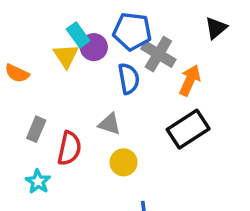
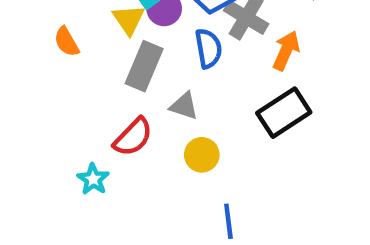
orange semicircle: (17, 73) -> (67, 42), turned 35
gray rectangle: (36, 129) -> (144, 66), moved, size x1.5
red semicircle: (69, 148) -> (133, 137), turned 32

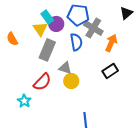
black rectangle: (284, 113) -> (110, 71), size x0.7
yellow circle: (202, 155) -> (71, 81), moved

